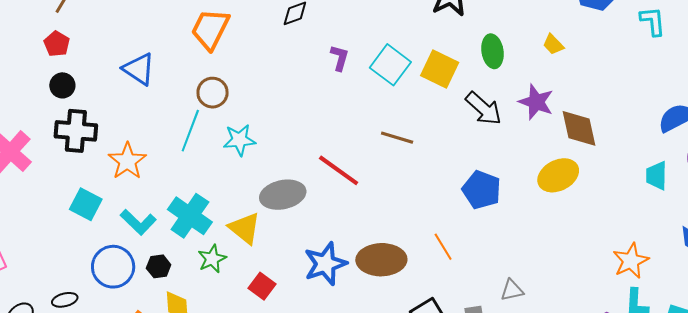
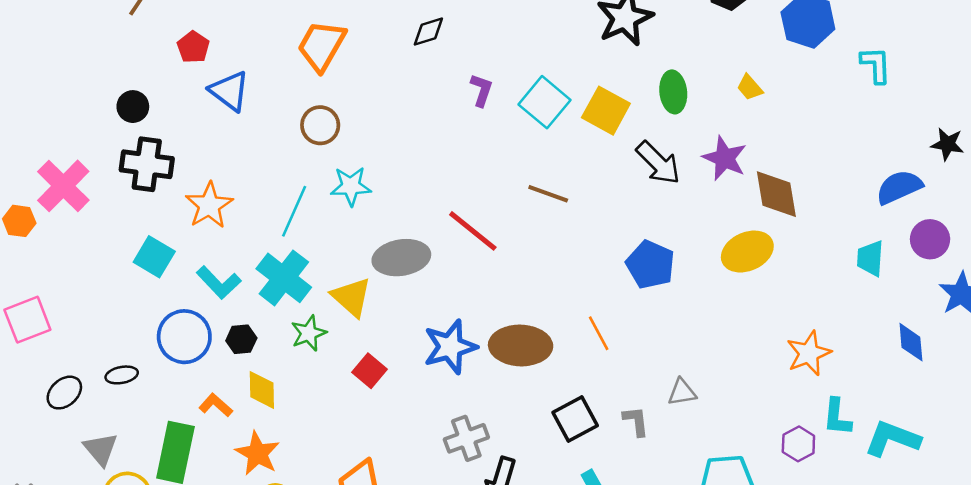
red pentagon: (57, 44) -> (193, 47), moved
cyan line: (190, 131) -> (294, 211), moved
orange star: (631, 261) -> (809, 353), moved

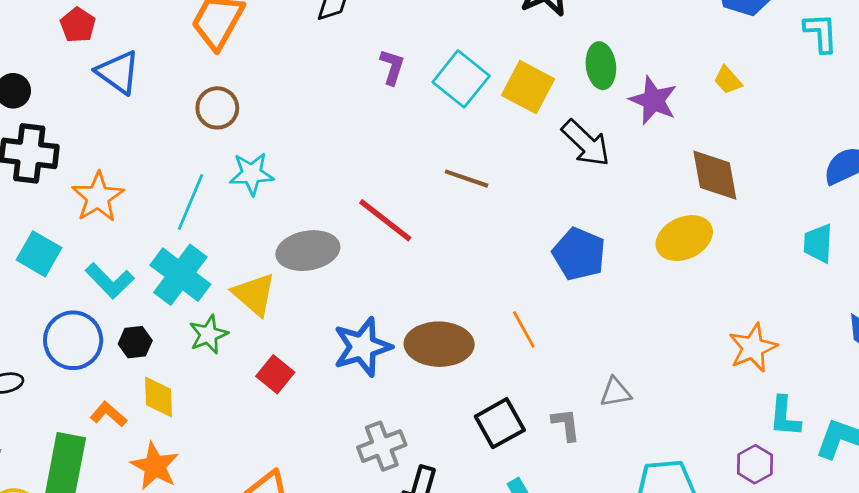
yellow trapezoid: (750, 87) -> (728, 80), moved
purple star: (725, 158) -> (653, 100), moved
purple hexagon: (798, 444) -> (755, 464), moved

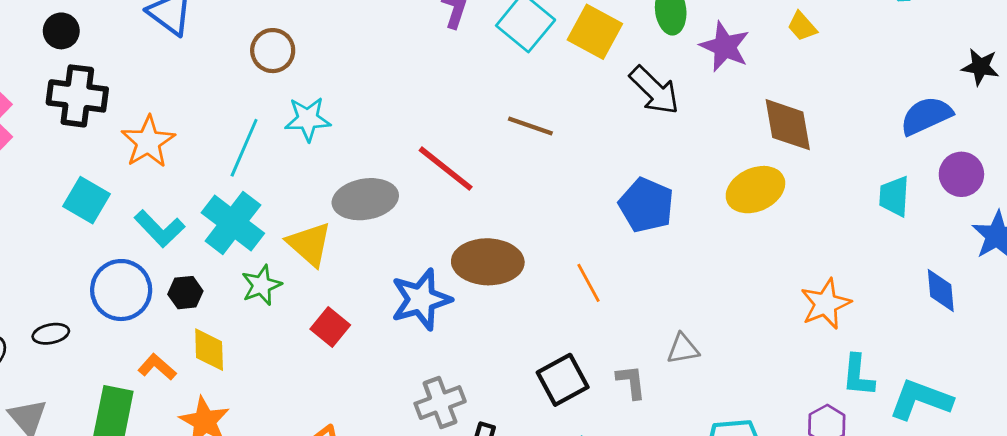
brown ellipse: (439, 344) -> (488, 262), moved

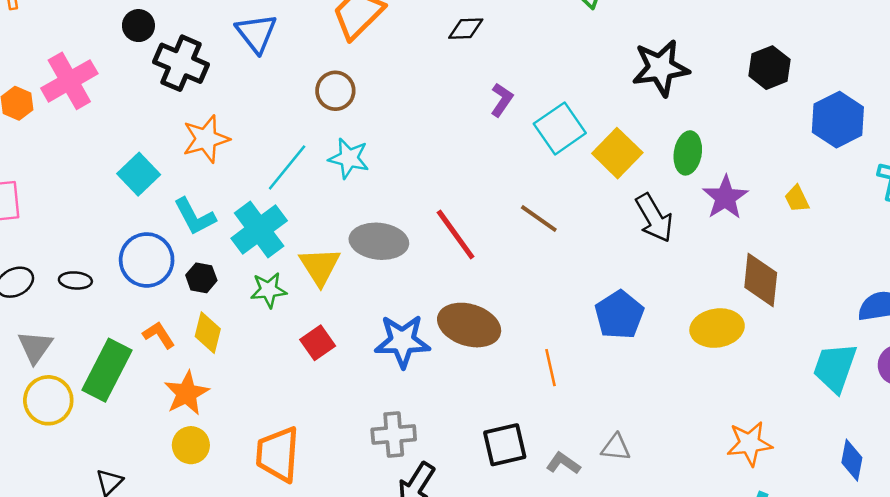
black circle: (61, 31) -> (138, 26), moved
black cross: (77, 96) -> (181, 63), moved
cyan trapezoid: (894, 196) -> (835, 368), size x1.4
gray L-shape: (631, 382) -> (563, 463), turned -64

